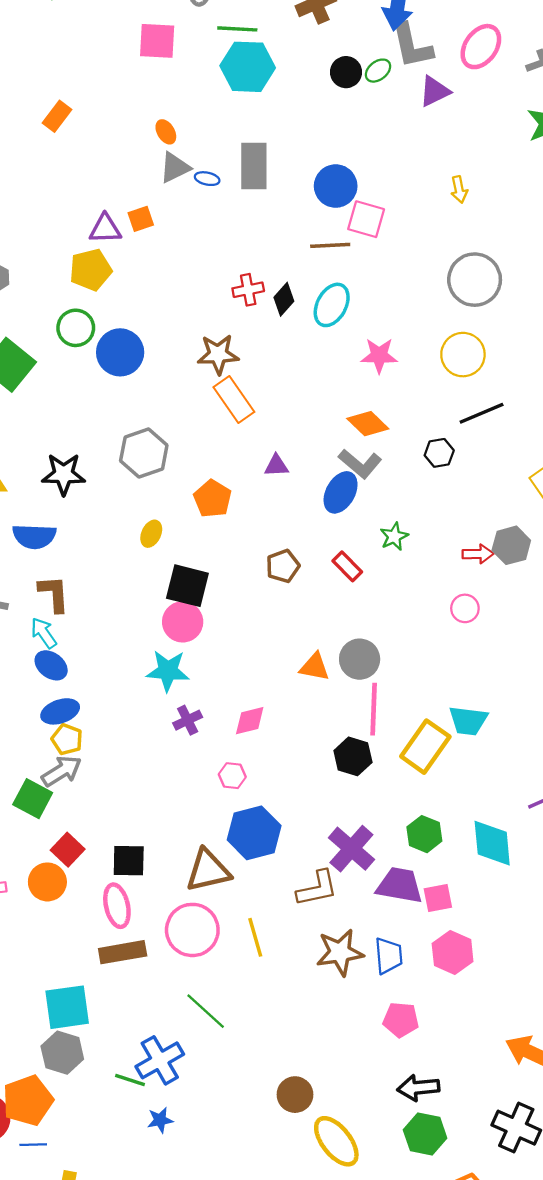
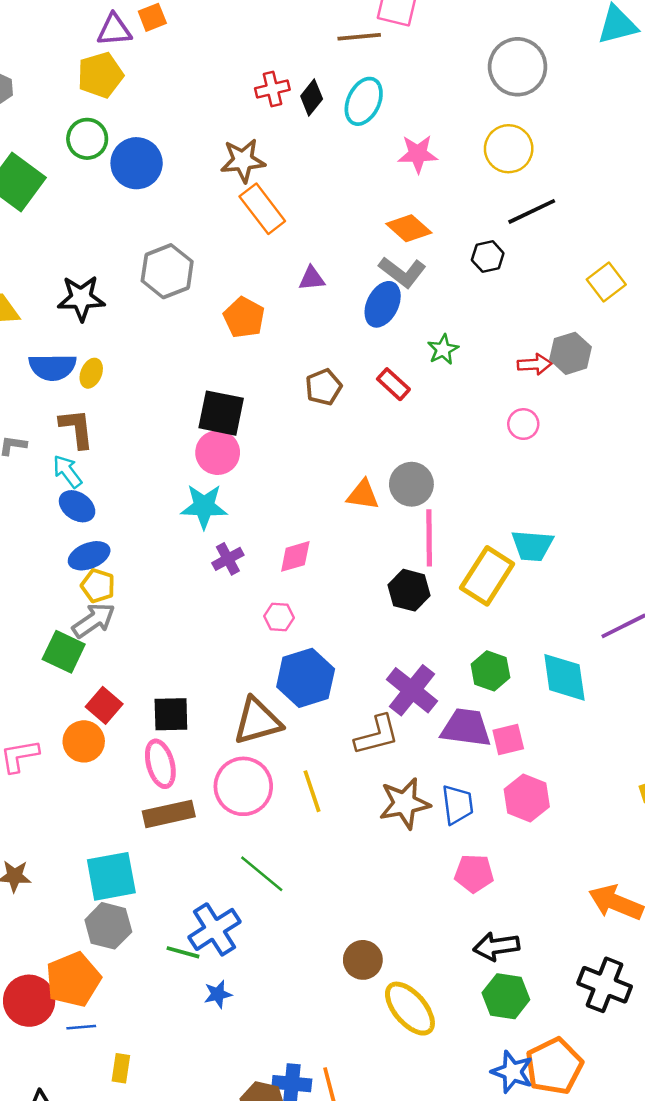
yellow ellipse: (151, 534) -> (91, 373), moved

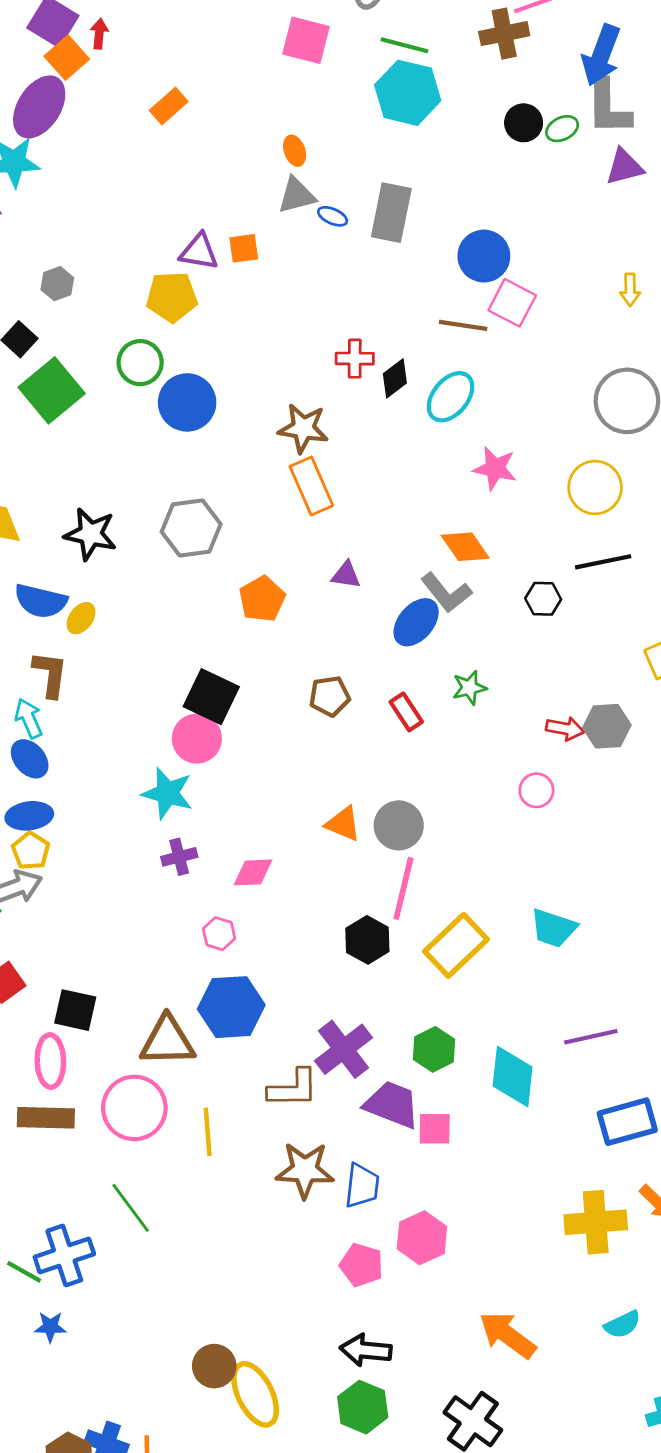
cyan trapezoid: (532, 546) -> (553, 928), moved
pink hexagon: (527, 798) -> (422, 1238), moved
brown circle: (363, 960) -> (214, 1366), moved

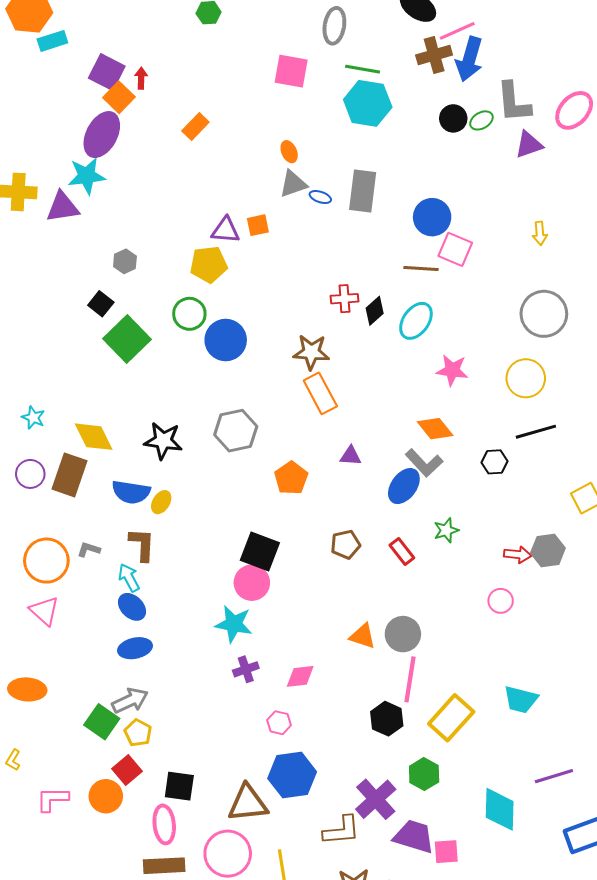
blue arrow: (601, 55) -> (469, 59), moved
yellow pentagon: (31, 851) -> (138, 733), moved
green hexagon: (434, 1049) -> (424, 774), moved

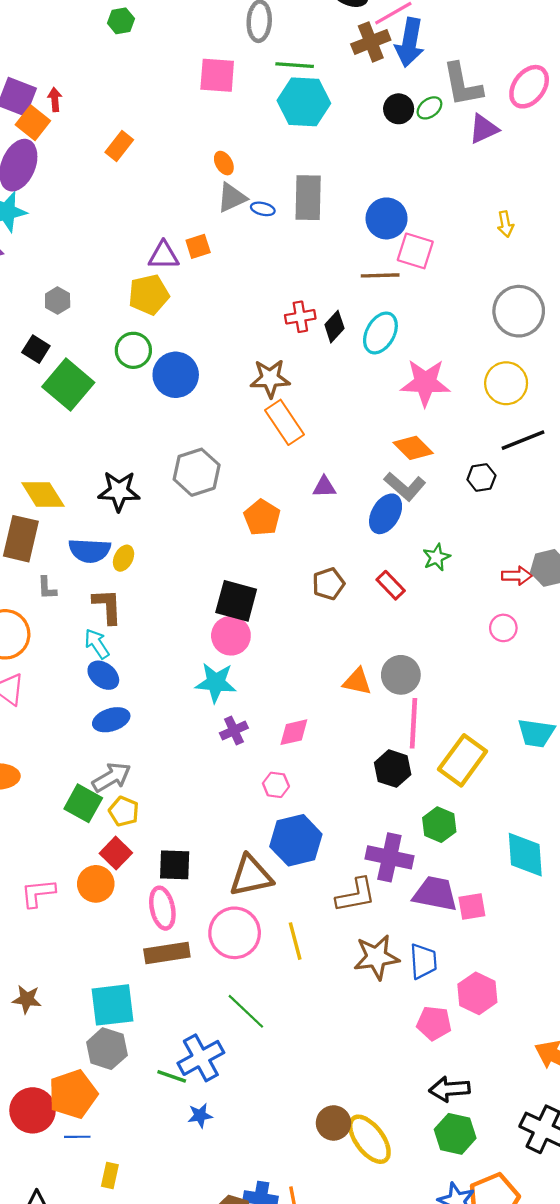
pink star: (452, 370) -> (425, 383), size x1.4
gray L-shape: (89, 549) -> (47, 588), moved, turned -105
purple cross: (376, 799) -> (389, 857), turned -30

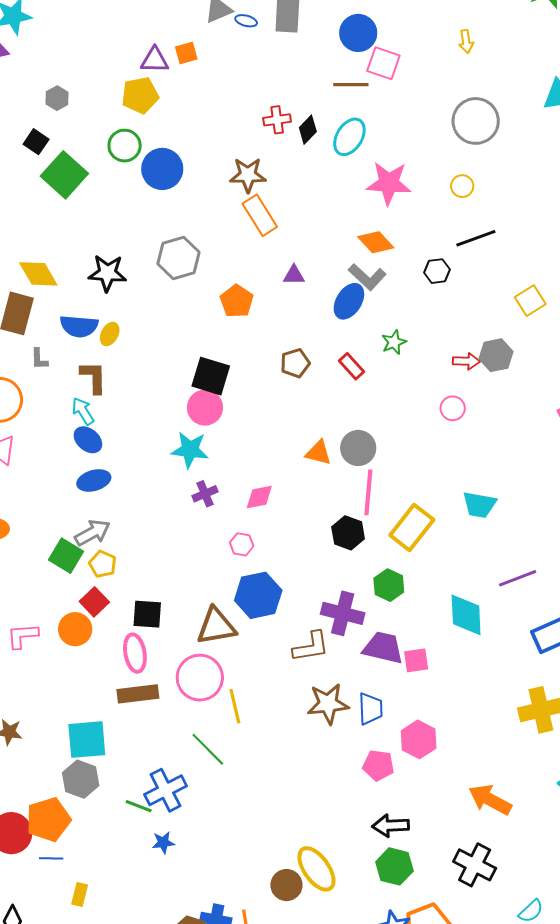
yellow circle: (506, 383) -> (462, 186), size x0.6
yellow line: (295, 941) -> (235, 706), moved
brown circle: (334, 1123) -> (286, 885), moved

